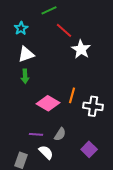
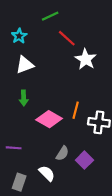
green arrow: (25, 76) -> (24, 98), moved
purple line: (36, 134) -> (14, 148), moved
purple square: (89, 149) -> (84, 160), moved

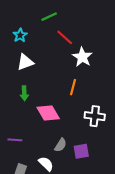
orange line: (76, 110) -> (73, 87), moved
pink diamond: (49, 119) -> (48, 113), turned 30
purple square: (84, 160) -> (81, 151), turned 35

